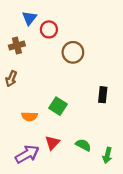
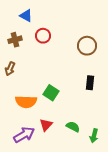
blue triangle: (29, 18) -> (26, 16), turned -40
red circle: (49, 29) -> (43, 36), moved
brown circle: (73, 52) -> (87, 46), moved
orange semicircle: (29, 116) -> (26, 102), size x1.5

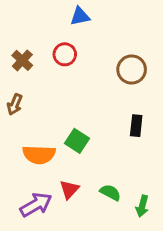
blue triangle: (26, 16) -> (80, 16), moved, turned -40
brown cross: (15, 40) -> (22, 60), turned -32

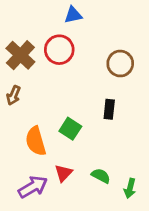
red circle: (65, 54) -> (59, 50), size x1.4
brown cross: (22, 60) -> (20, 55), size x1.5
black rectangle: (136, 126) -> (109, 109), moved
orange semicircle: (39, 155) -> (36, 141), turned 72

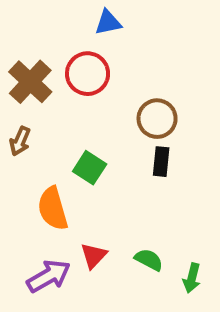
brown circle: (120, 64) -> (157, 119), moved
green square: (70, 129) -> (90, 168), moved

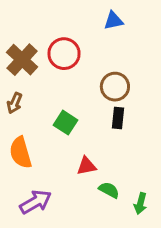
blue triangle: (108, 22) -> (113, 21), moved
orange semicircle: (53, 209) -> (21, 153), moved
red triangle: (94, 256) -> (86, 166), moved, turned 36

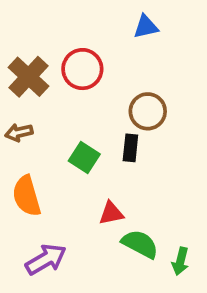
brown arrow: (15, 103) -> (19, 132), turned 54
black rectangle: (118, 118) -> (130, 148), moved
green semicircle: (109, 190) -> (140, 244), size x1.4

